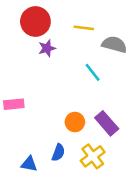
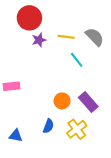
yellow line: (84, 28) -> (66, 37), moved
gray semicircle: (114, 44) -> (95, 37), turned 30
blue triangle: (29, 164) -> (16, 136), moved

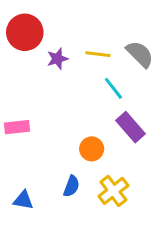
red circle: (29, 18) -> (25, 32), moved
purple rectangle: (88, 102) -> (131, 127), moved

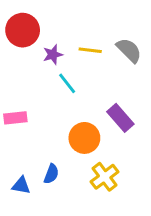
cyan line: (113, 88) -> (67, 83), moved
orange circle: (92, 149) -> (84, 138), size x1.4
blue semicircle: (71, 186) -> (51, 174), moved

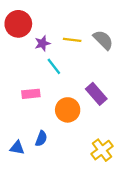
pink rectangle: (15, 118) -> (31, 94), moved
yellow cross: (105, 177) -> (102, 150), moved

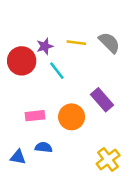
red circle: (18, 24) -> (22, 61), moved
pink rectangle: (31, 94) -> (35, 116), moved
blue semicircle: (41, 139) -> (44, 147), turned -105

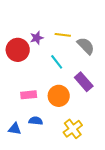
gray semicircle: (109, 43) -> (86, 46), moved
cyan line: (57, 71) -> (57, 62), moved
yellow cross: (108, 159) -> (73, 129), moved

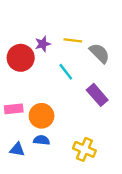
pink rectangle: (29, 95) -> (14, 109), moved
orange circle: (59, 96) -> (42, 116), moved
yellow cross: (73, 129) -> (84, 149), turned -30

